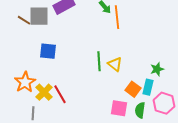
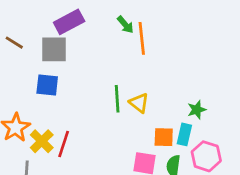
gray square: (39, 16) -> (54, 49), moved
orange square: (133, 89) -> (164, 137), turned -35
red line: (60, 94) -> (64, 144), turned 48

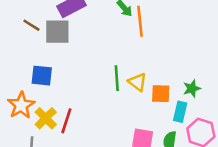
brown line: (14, 43) -> (31, 25), moved
blue square: (47, 85) -> (42, 76), moved
orange square: (164, 137) -> (161, 94), moved

